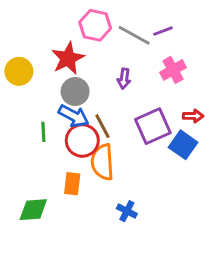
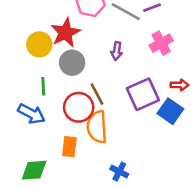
yellow circle: (19, 71) -> (39, 44), moved
blue arrow: (74, 116) -> (31, 114), moved
green line: (43, 132) -> (43, 86), moved

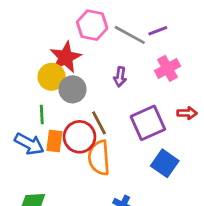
yellow circle: (39, 44) -> (52, 77), moved
blue square: (170, 111) -> (165, 163), moved
orange rectangle: (69, 147) -> (54, 141), moved

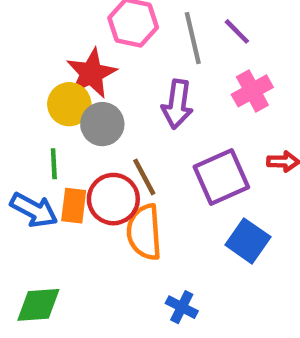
purple line: (158, 31) -> (237, 31), turned 66
gray line: (130, 35) -> (193, 38), turned 48
purple arrow: (120, 77) -> (177, 104), size x1.5

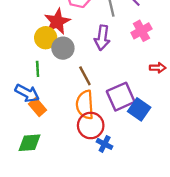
purple square: (221, 177) -> (121, 97), moved
red circle: (113, 199) -> (91, 125), moved
orange rectangle: (74, 206) -> (38, 107), moved, turned -48

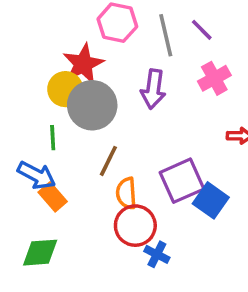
gray circle: (63, 48) -> (92, 105), size x1.4
brown line: (85, 76) -> (108, 161), moved, turned 54
orange semicircle: (85, 105) -> (126, 193), size x0.7

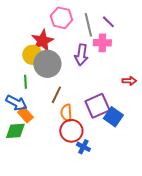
pink cross: (214, 78) -> (102, 43), moved, turned 30
green diamond: (40, 253) -> (15, 131), moved

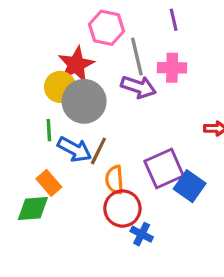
purple line: (108, 22) -> (174, 20), moved, turned 32
gray line: (88, 25) -> (137, 57), moved
purple arrow: (81, 55) -> (138, 87), turned -80
blue arrow: (16, 103) -> (74, 149), moved

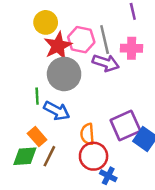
pink hexagon: (106, 28) -> (81, 40), moved
yellow circle: (60, 87) -> (46, 22), moved
brown line: (98, 151) -> (49, 156), moved

